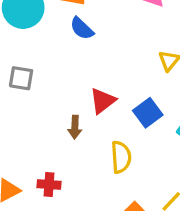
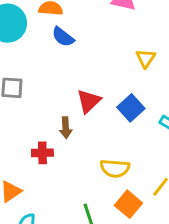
yellow semicircle: (121, 157) -> (115, 168), moved, turned 104
red cross: (49, 184) -> (42, 153), moved

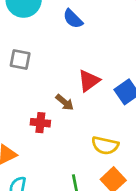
brown arrow: (66, 128) -> (65, 102), turned -54

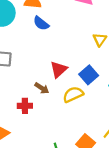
yellow semicircle: (105, 145) -> (73, 94), moved, turned 150

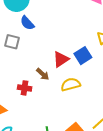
blue semicircle: (41, 23) -> (27, 23), moved
blue square: (89, 75) -> (83, 56), moved

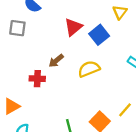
red triangle: (61, 59) -> (73, 27), moved
brown arrow: (43, 74) -> (56, 61), turned 104

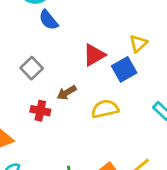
yellow triangle: (120, 12) -> (138, 44), moved
gray square: (17, 28) -> (32, 68), moved, turned 30

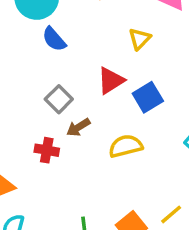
yellow triangle: (138, 44) -> (140, 39), moved
gray square: (32, 68) -> (59, 99), moved

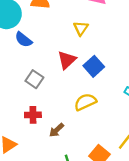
brown arrow: (78, 127) -> (57, 130), moved

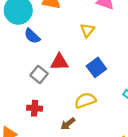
red triangle: (67, 60) -> (59, 62), moved, turned 36
brown arrow: (57, 130) -> (68, 124), moved

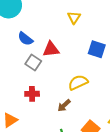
blue semicircle: (32, 36) -> (25, 39), moved
blue square: (96, 67) -> (97, 49), moved, turned -30

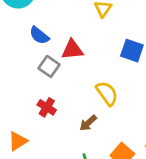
yellow semicircle: (78, 82) -> (107, 93), turned 78
red cross: (32, 94) -> (47, 107), turned 32

